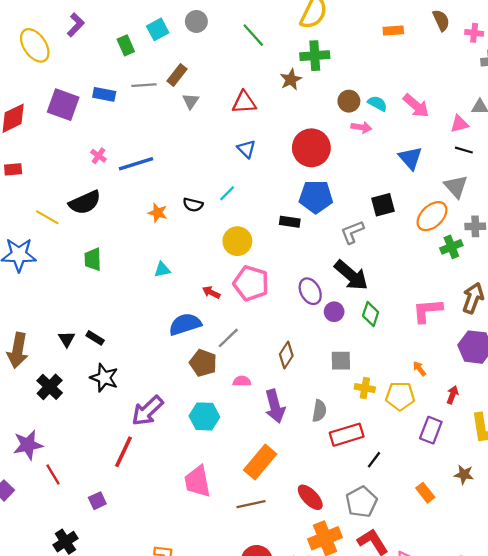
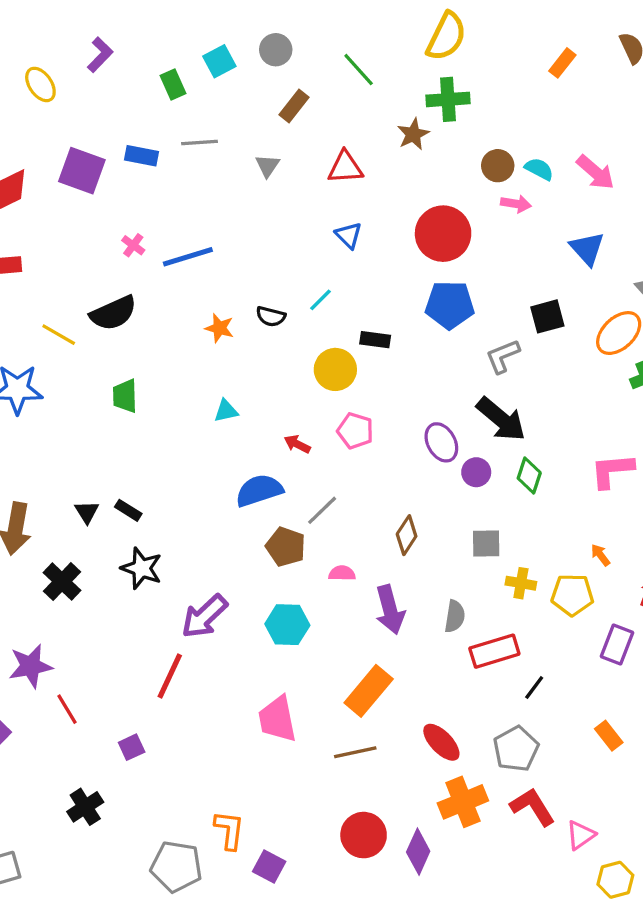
orange rectangle: (393, 31) -> (562, 63), turned -48
yellow ellipse: (35, 45) -> (40, 84), size x0.7
brown rectangle: (177, 75) -> (294, 106), moved
black rectangle: (290, 222) -> (375, 340), moved
pink pentagon: (251, 283) -> (355, 431), size x0.7

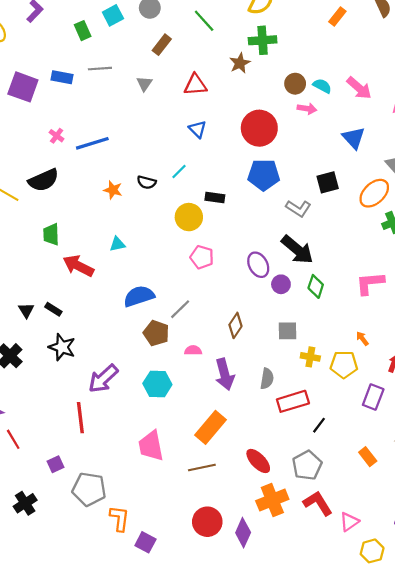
gray L-shape: (503, 356) -> (298, 208), turned -125
red arrow: (297, 444) -> (78, 266), moved, size x1.8
red line: (170, 676) -> (80, 418), turned -32
gray pentagon: (176, 867) -> (89, 489), moved

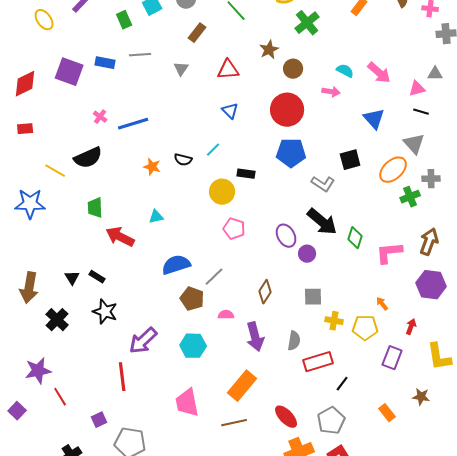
green cross: (263, 40) -> (307, 23), moved, turned -35
brown circle: (295, 84) -> (293, 69), moved
green diamond: (316, 286) -> (355, 238), moved

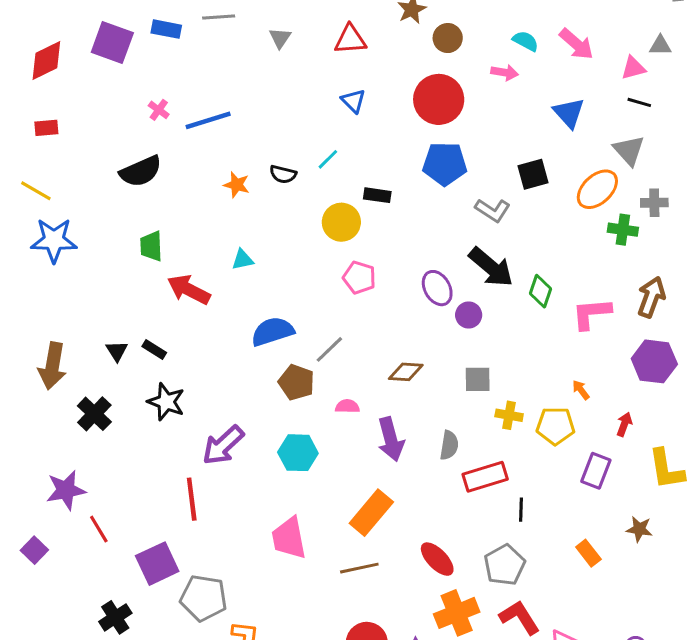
yellow line: (55, 171) -> (36, 191), moved
green cross: (410, 197) -> (623, 230), turned 30
brown diamond: (265, 292) -> (406, 372), turned 60
black line: (342, 384) -> (521, 510), turned -35
purple square: (99, 420) -> (157, 564), size x1.8

